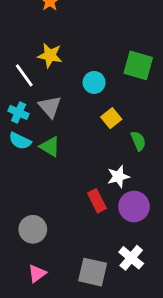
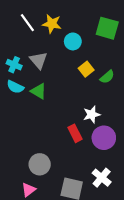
yellow star: (50, 55) -> (52, 24), moved
white line: (24, 75) -> (27, 23), moved
green semicircle: (138, 141) -> (107, 77), moved, turned 72
gray circle: (33, 229) -> (40, 164), moved

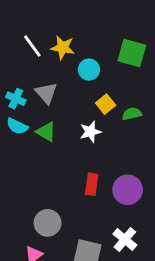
green semicircle: (107, 77) -> (132, 114), turned -152
white star: (92, 115) -> (90, 132), moved
red rectangle: (75, 133) -> (92, 184), turned 35

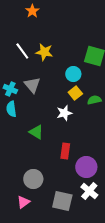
cyan circle: (89, 70) -> (73, 74), moved
cyan semicircle: (17, 126) -> (11, 109), turned 56
green triangle: (46, 132) -> (36, 132), moved
purple circle: (128, 190) -> (86, 167), moved

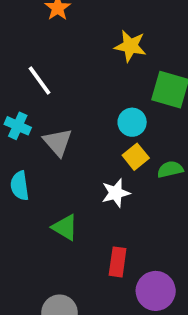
yellow star: (44, 52) -> (130, 46), moved
cyan cross: (10, 89) -> (18, 126), moved

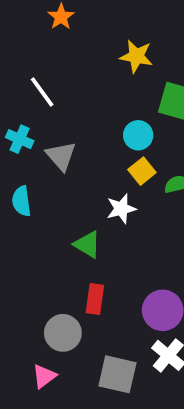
green triangle: (65, 227) -> (87, 244), moved
red rectangle: (118, 262) -> (95, 299), moved

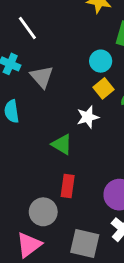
pink triangle: (44, 376) -> (29, 245), size x1.4

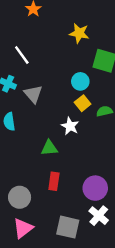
white star: (88, 117) -> (70, 126), turned -30
green triangle: (62, 144) -> (49, 148), turned -36
gray circle: (43, 212) -> (20, 197), moved

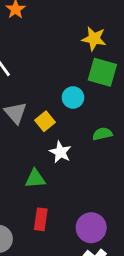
yellow star: (79, 33) -> (94, 39), moved
yellow square: (83, 103) -> (45, 121), moved

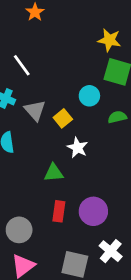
green semicircle: (102, 134) -> (117, 117), moved
purple circle: (91, 228) -> (93, 211), moved

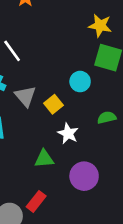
green semicircle: (117, 117) -> (107, 118), moved
red rectangle: (59, 211) -> (36, 201), moved, turned 30
purple circle: (93, 211) -> (84, 176), moved

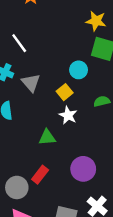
yellow square: (53, 104) -> (65, 92), moved
purple circle: (84, 176) -> (83, 169), moved

